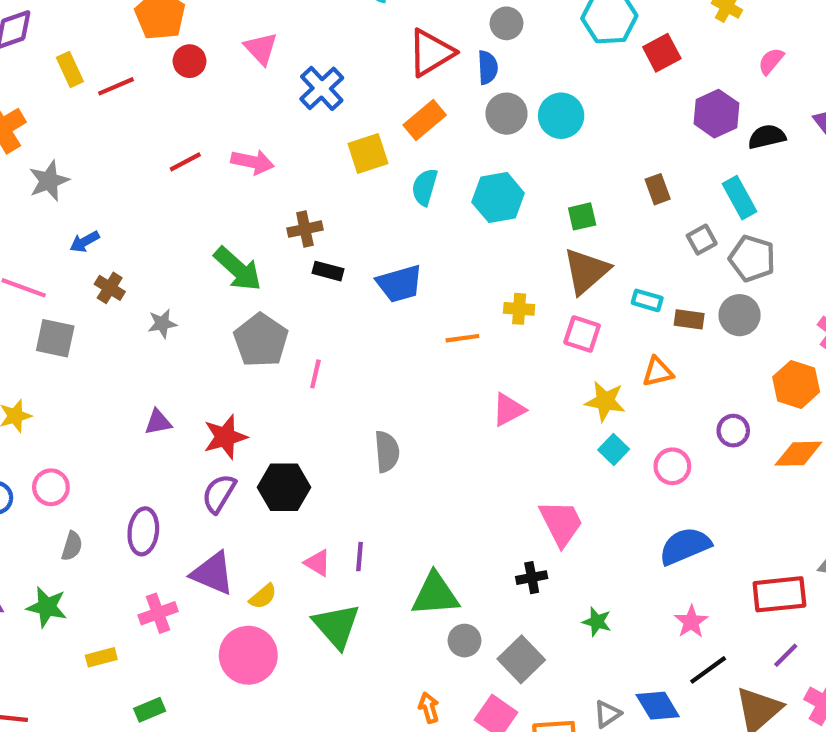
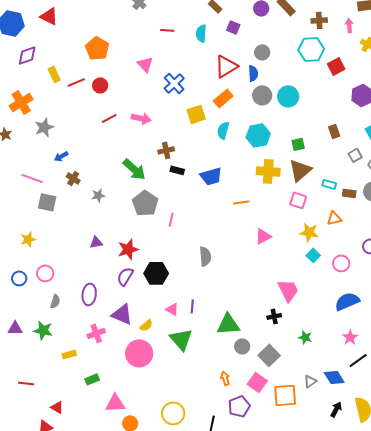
red circle: (190, 61) -> (100, 85), moved
yellow cross: (519, 309) -> (268, 171), moved, size x1.6

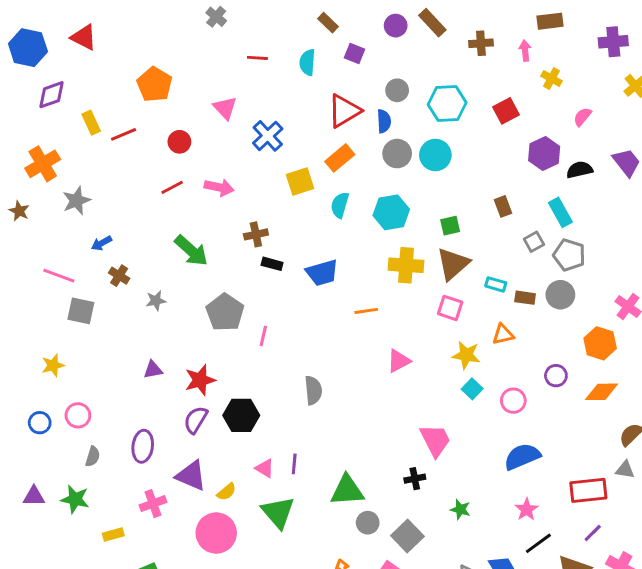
cyan hexagon: (311, 49) -> (447, 104), moved
red circle: (100, 85) -> (179, 142), moved
green arrow: (134, 169) -> (191, 251), moved

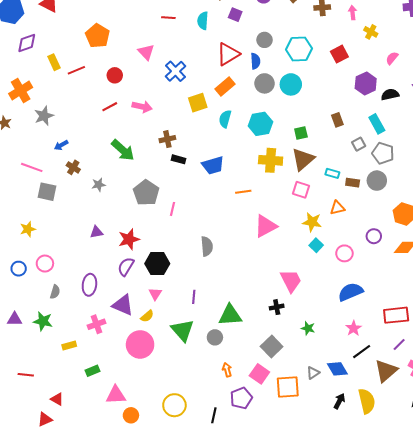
pink triangle: (399, 361) -> (266, 226), size x1.4
pink triangle: (265, 468) -> (155, 294), moved, turned 32
gray circle: (368, 523) -> (215, 337), moved

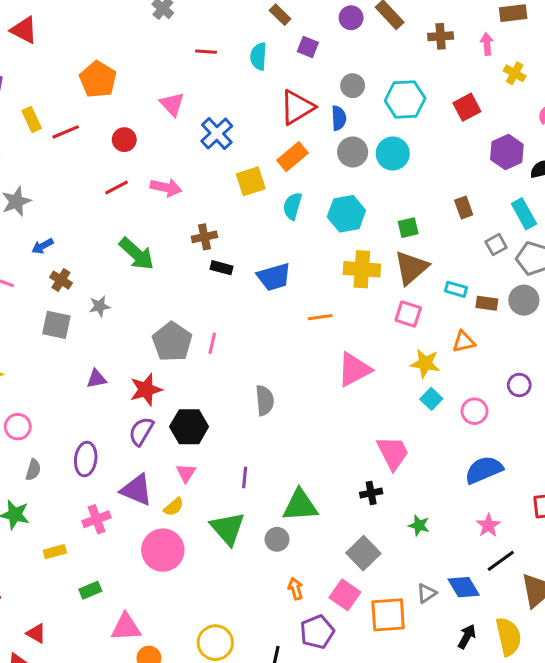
gray square: (47, 192) -> (56, 325), moved
gray pentagon: (146, 193) -> (172, 342), moved

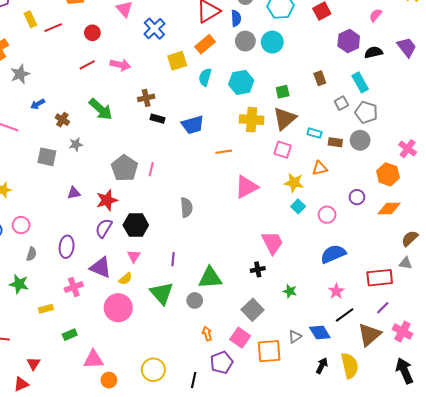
brown cross: (61, 280) -> (62, 120), moved
red triangle: (36, 633) -> (33, 364), turned 32

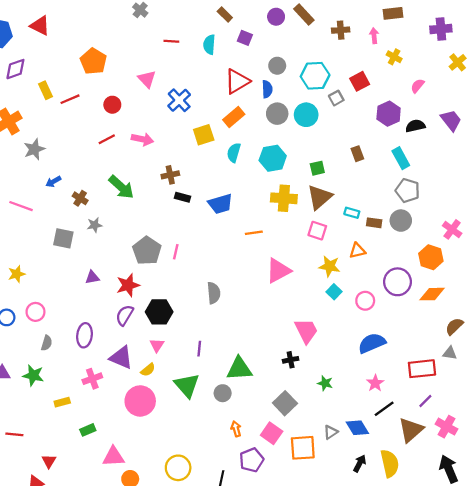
gray square: (341, 103) -> (336, 98), moved
purple circle: (357, 197) -> (397, 282), size x1.6

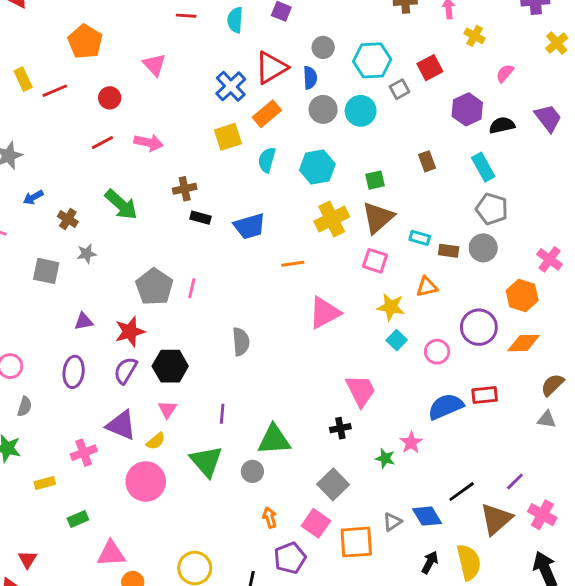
blue cross: (179, 100) -> (231, 86), moved
yellow cross: (284, 198) -> (332, 219), turned -30
purple ellipse: (84, 335) -> (74, 372), moved
red rectangle: (422, 369) -> (485, 395), moved, size x0.7
pink star: (375, 383) -> (411, 443), moved

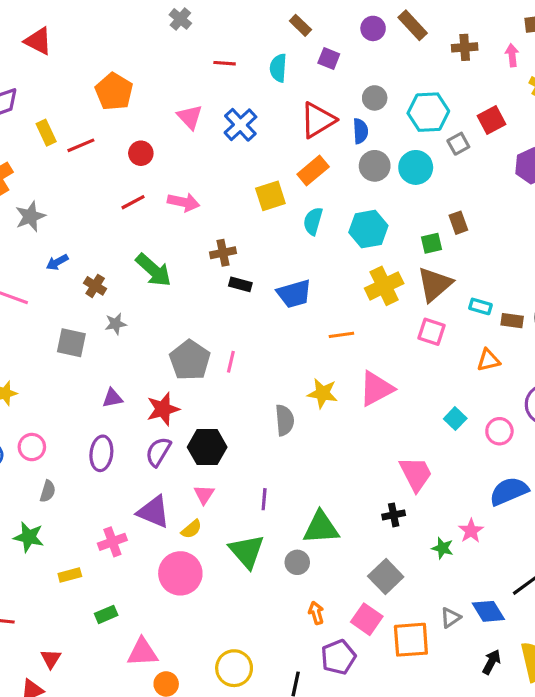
blue cross: (231, 86) -> (240, 125), moved
brown rectangle: (427, 161) -> (458, 223), moved
yellow star: (391, 307) -> (323, 393), moved

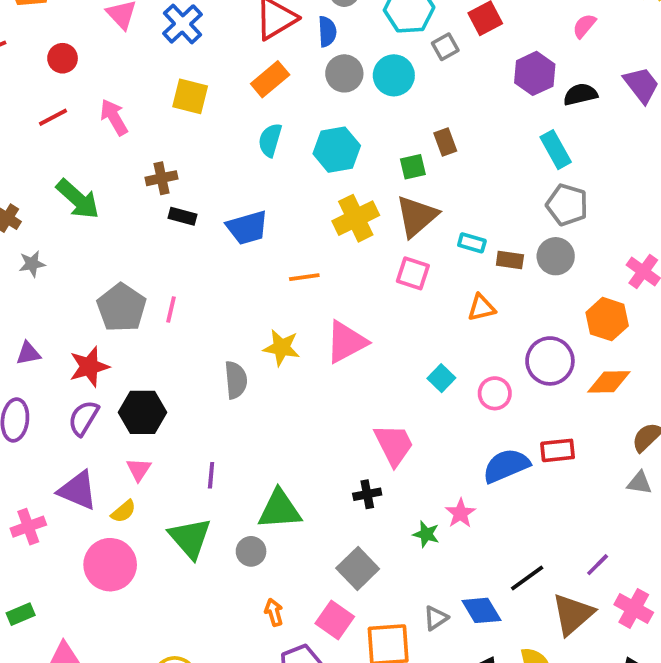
yellow square: (270, 196) -> (190, 96), moved, turned 32
pink arrow: (184, 202) -> (114, 117), turned -132

